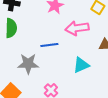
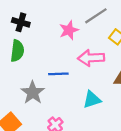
gray star: (28, 64) -> (33, 93), turned 30

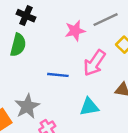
pink arrow: (91, 58) -> (94, 63), turned -60
gray star: (33, 93) -> (27, 106), moved

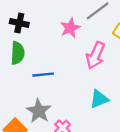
blue line: (58, 75) -> (43, 75), moved

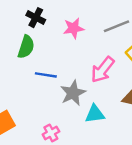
pink star: (70, 28) -> (74, 28), moved
gray star: (39, 111) -> (73, 93), moved

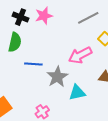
pink star: (74, 28) -> (44, 16), moved
pink arrow: (103, 70) -> (80, 55), turned 30

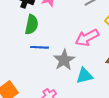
green semicircle: (15, 42) -> (32, 25), moved

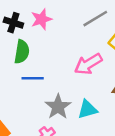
gray star: (64, 60) -> (58, 107), moved

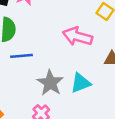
pink arrow: (88, 64) -> (78, 36), turned 52

